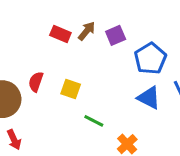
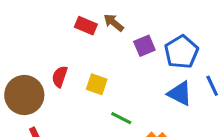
brown arrow: (87, 31) -> (114, 23), turned -90
purple square: (116, 35) -> (144, 46), moved

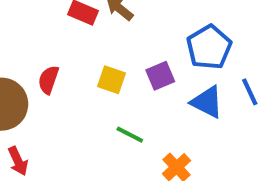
purple square: (144, 46) -> (160, 76), moved
yellow square: (97, 84) -> (111, 80), moved

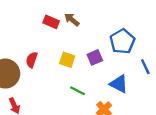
blue triangle: (207, 102) -> (119, 84), moved

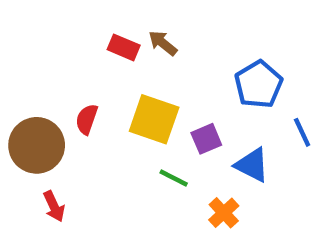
purple square: (95, 57) -> (206, 139), moved
yellow square: (67, 60) -> (154, 119), size x1.6

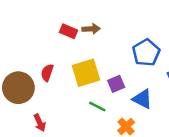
brown arrow: (163, 43) -> (91, 29), turned 138
yellow square: (154, 119) -> (86, 73), turned -36
red arrow: (54, 206) -> (40, 123), moved

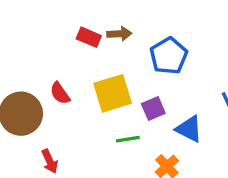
blue pentagon: (146, 53) -> (169, 56), moved
red semicircle: (47, 73) -> (60, 93), turned -54
green line: (97, 106) -> (128, 139), turned -36

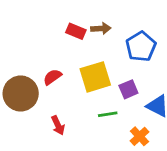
red semicircle: (60, 93) -> (52, 77), turned 90
red arrow: (50, 161) -> (58, 125), moved

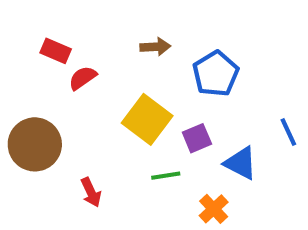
red rectangle: (76, 31) -> (56, 51), moved
red semicircle: (52, 77) -> (83, 78), moved
yellow square: (95, 77) -> (147, 119), turned -36

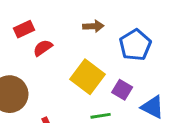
red rectangle: (56, 51) -> (24, 29), turned -48
purple square: (197, 138) -> (122, 90), turned -36

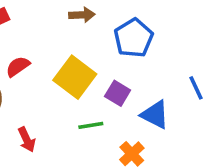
red semicircle: (43, 48) -> (18, 66), moved

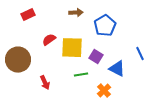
red semicircle: (18, 66) -> (49, 40), moved
yellow square: (75, 77) -> (72, 48), turned -35

